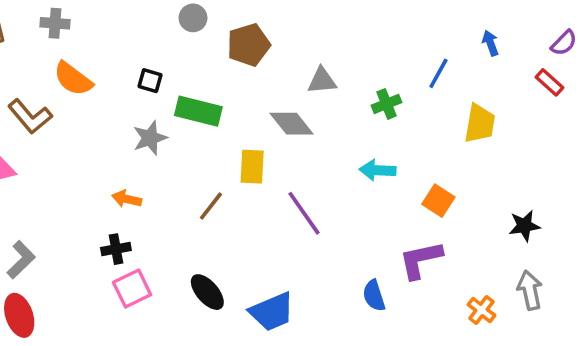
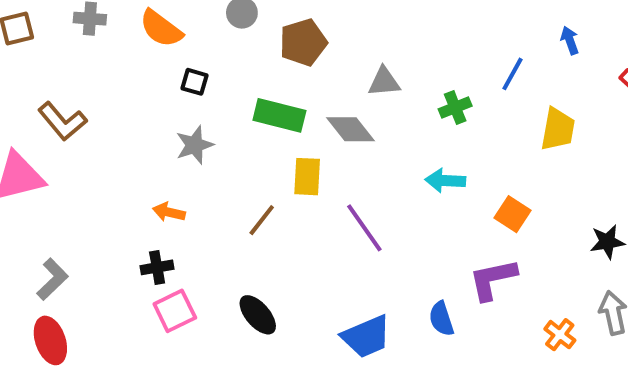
orange semicircle: (73, 79) -> (161, 29), moved
green rectangle: (198, 111) -> (279, 115), moved
blue trapezoid: (272, 312) -> (366, 337), moved

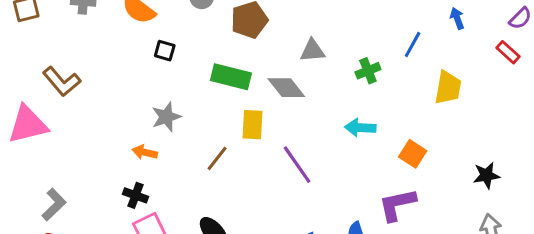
gray star: (195, 145) -> (166, 117), moved
black cross: (157, 267) -> (135, 195), turned 30

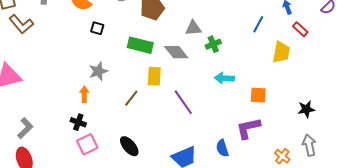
red rectangle: (508, 52) -> (300, 29), moved
green cross: (368, 71) -> (213, 44), moved
brown L-shape: (62, 81) -> (21, 24), moved
orange arrow: (145, 152) -> (84, 94), turned 77
orange square: (413, 154) -> (258, 95), turned -30

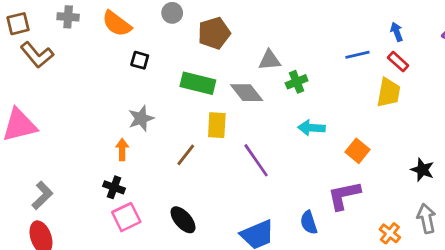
blue line: (258, 24) -> (357, 55), turned 48
red rectangle: (300, 29) -> (398, 62), moved
orange square: (258, 95) -> (357, 151), turned 36
black star: (306, 109) -> (422, 170), turned 30

